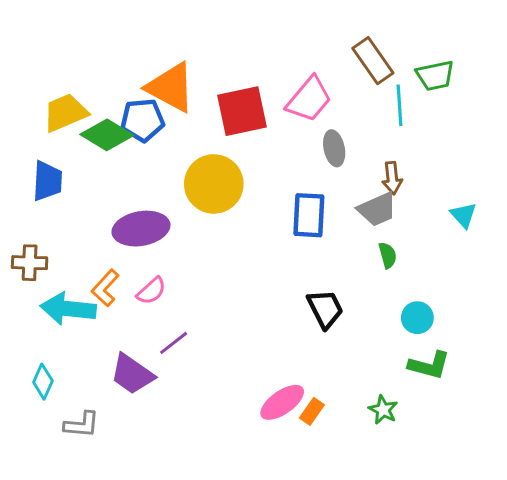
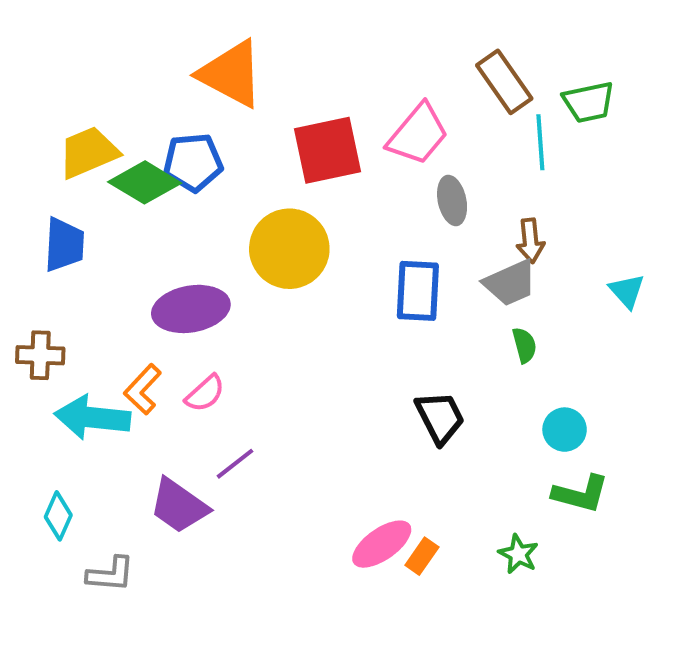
orange triangle: (171, 87) -> (231, 74), moved

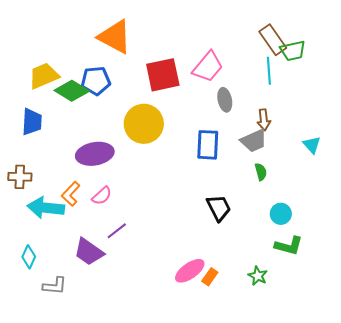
brown rectangle: (504, 82) -> (273, 40), moved

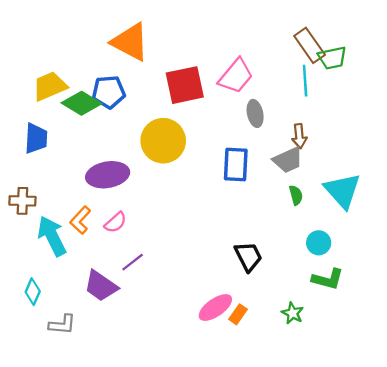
cyan triangle: (312, 145) -> (342, 191), moved, size x1.8
cyan arrow: (46, 208) -> (52, 236), turned 57
black trapezoid: (219, 208) -> (248, 256), moved

